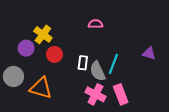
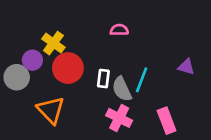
red circle: (54, 54) -> (68, 68), size x1.5
gray circle: (13, 76) -> (17, 77), moved
orange triangle: (41, 88) -> (51, 110), turned 30
pink rectangle: (121, 94) -> (167, 121), moved

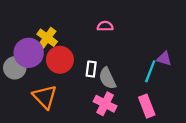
purple circle: (32, 60) -> (29, 53), size x1.6
cyan line: (142, 80) -> (150, 71), moved

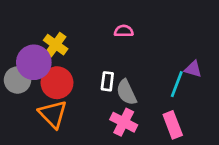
red circle: (60, 60) -> (57, 83), moved

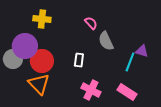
pink semicircle: (124, 31) -> (91, 23), turned 48
yellow cross: (56, 45) -> (42, 19), moved, turned -30
gray semicircle: (126, 92) -> (106, 41), moved
pink rectangle: (173, 125) -> (127, 92), turned -36

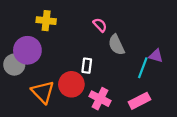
red circle: (42, 61) -> (71, 84), moved
pink rectangle: (127, 92) -> (139, 101), turned -60

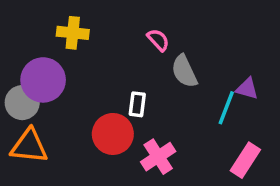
orange triangle: (43, 92) -> (29, 146), moved, turned -40
pink cross: (100, 99) -> (158, 157), turned 30
pink rectangle: (139, 101) -> (245, 160), moved, turned -30

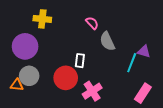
gray circle: (22, 103) -> (29, 76), moved
orange triangle: (29, 146) -> (17, 85), size x0.6

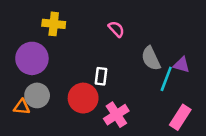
gray semicircle: (107, 41) -> (151, 58), moved

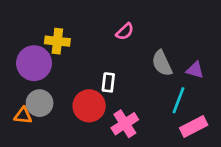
yellow cross: (54, 24) -> (57, 41), moved
pink semicircle: (116, 29) -> (125, 32), turned 90
cyan line: (166, 79) -> (179, 100), moved
pink rectangle: (180, 117) -> (194, 126), turned 30

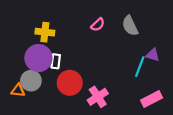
purple circle: (34, 63) -> (38, 58), moved
gray semicircle: (162, 63) -> (130, 26), moved
white rectangle: (108, 82) -> (56, 61), moved
cyan line: (179, 100) -> (140, 67), moved

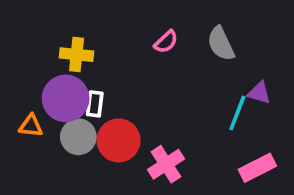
gray circle: (31, 81) -> (78, 137), moved
orange triangle: (18, 90) -> (31, 126), moved

